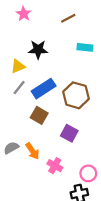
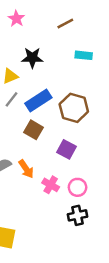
pink circle: (88, 173) -> (78, 187), moved

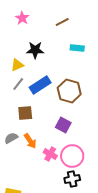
brown square: (34, 130) -> (25, 113), moved, turned -35
pink circle: (78, 187) -> (72, 156), size x1.5

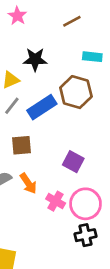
brown hexagon: (69, 91) -> (76, 92), moved

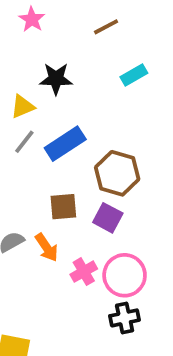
cyan rectangle: (92, 57) -> (134, 75), turned -36
brown hexagon: (76, 92) -> (117, 173), moved
brown square: (21, 145) -> (63, 207), moved
pink cross: (56, 201) -> (84, 272), turned 30

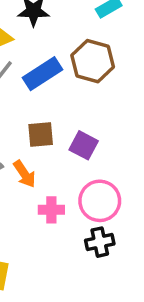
brown hexagon: (117, 173) -> (93, 61), moved
pink cross: (84, 272) -> (51, 210), moved, turned 30

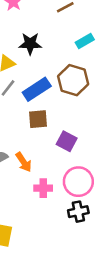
brown square: (41, 135) -> (38, 119), moved

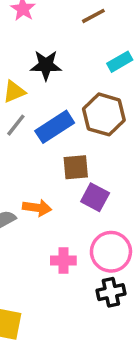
brown square: (38, 119) -> (76, 167), moved
orange arrow: (24, 162) -> (37, 208), moved, turned -48

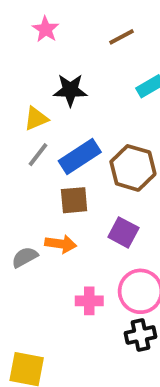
brown hexagon: (104, 114) -> (133, 168), moved
brown square: (76, 167) -> (74, 200), moved

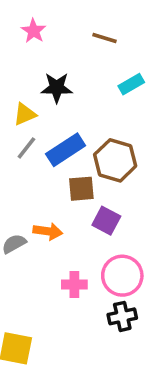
brown line: (122, 37) -> (105, 38), turned 45
brown square: (74, 200) -> (81, 189), moved

